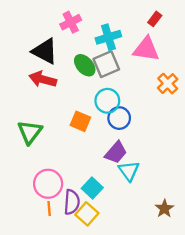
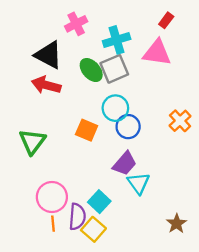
orange cross: (168, 84) -> (180, 121), moved

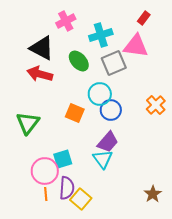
gray square: (114, 69) -> (114, 63), moved
cyan triangle: (138, 183) -> (103, 159), moved
cyan square: (99, 202) -> (63, 159), moved, turned 30

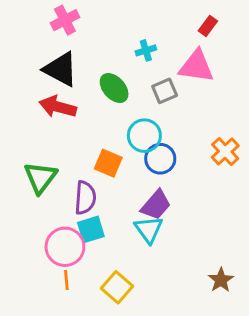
pink cross: (66, 21) -> (65, 20), moved
cyan cross: (101, 35) -> (146, 50), size x0.6
gray square: (114, 63) -> (165, 91), size x0.7
purple semicircle: (67, 188) -> (85, 198), moved

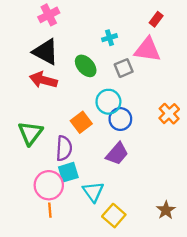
orange square: (108, 163) -> (81, 122), turned 30
cyan triangle: (149, 229) -> (93, 192), moved
yellow square: (117, 287) -> (114, 216), moved

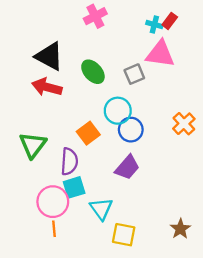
pink cross: (49, 15) -> (95, 16), moved
cyan cross: (110, 38) -> (154, 24), moved, turned 32
yellow square: (114, 216) -> (124, 235), turned -30

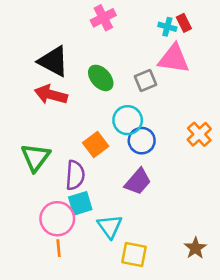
red rectangle: (170, 21) -> (184, 23), turned -63

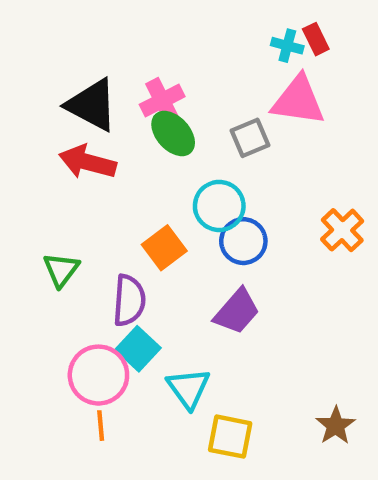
pink cross: (103, 18) -> (162, 101), moved
green triangle: (35, 157) -> (61, 270), size x0.7
cyan square: (80, 203) -> (138, 349), turned -30

